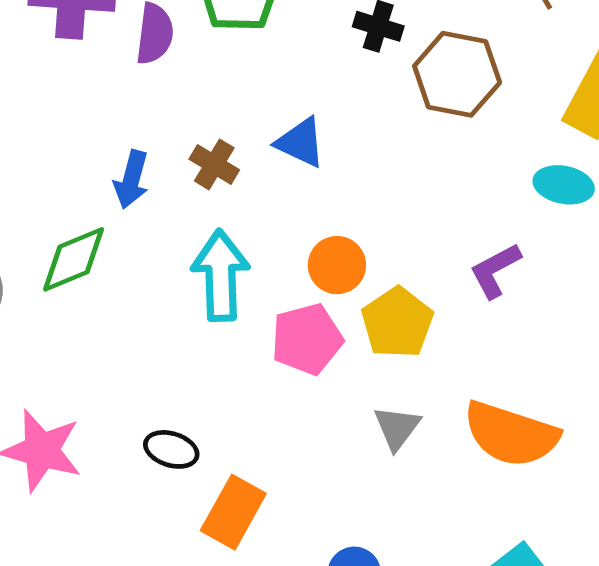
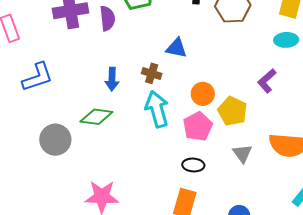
brown cross: (214, 164) -> (152, 73), moved
green diamond: (74, 259) -> (96, 117), turned 44
black ellipse: (171, 449) -> (193, 165), moved

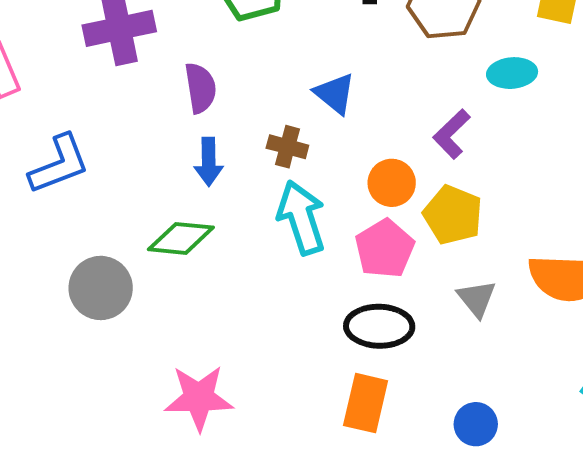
purple semicircle: (107, 18) -> (200, 88), moved
cyan ellipse: (286, 40) -> (512, 73), moved
blue triangle: (176, 48) -> (335, 94), turned 30
purple L-shape: (267, 81) -> (452, 134), moved
black ellipse: (193, 165) -> (379, 326), size x1.5

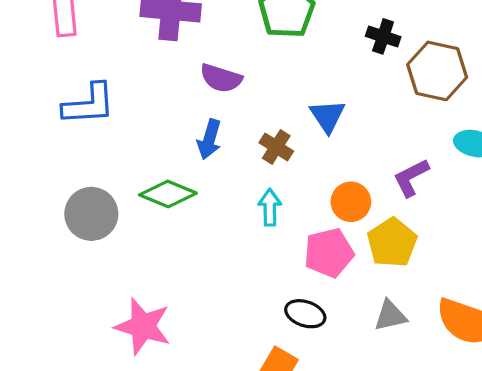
purple semicircle: (200, 88) -> (221, 78), turned 99
cyan arrow: (301, 218) -> (270, 207), size x0.6
gray triangle: (477, 299) -> (390, 316), turned 39
black ellipse: (379, 326) -> (305, 314), size x0.7

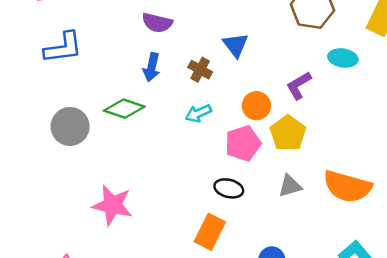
cyan arrow: (270, 207) -> (198, 113), turned -110

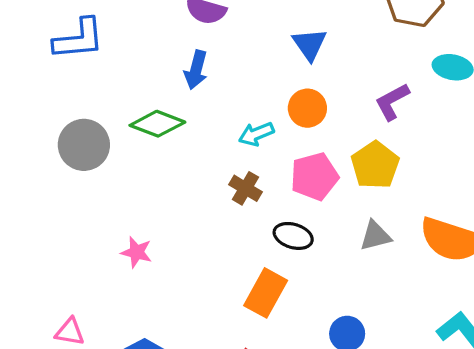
brown cross: (200, 70) -> (245, 188), moved
orange circle: (256, 106) -> (307, 108), moved
pink star: (112, 205) -> (137, 252), size x0.6

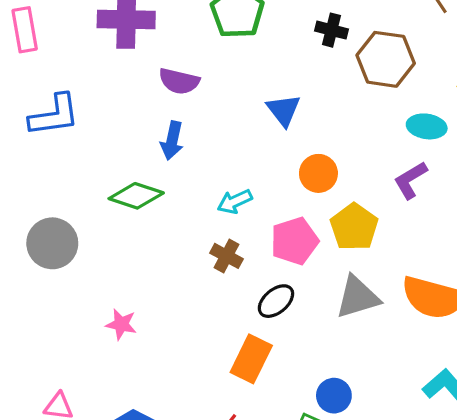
purple L-shape: (392, 102) -> (410, 180), moved
orange circle: (307, 108) -> (318, 173), moved
gray circle: (84, 145) -> (52, 243), moved
black ellipse: (293, 236) -> (276, 301), turned -54
gray triangle: (375, 236) -> (358, 297), size x1.4

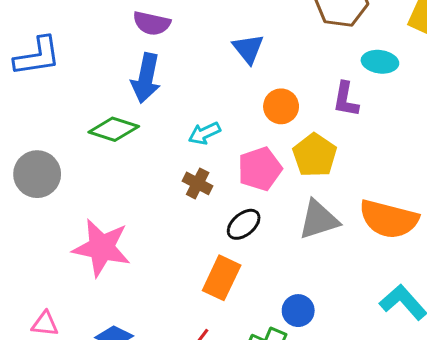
blue arrow: (172, 141) -> (146, 78), size x1.4
purple L-shape: (410, 180) -> (346, 99), moved, turned -48
pink star: (121, 324) -> (102, 248), size x2.0

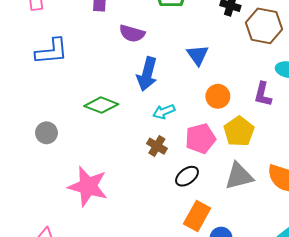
blue arrow: (146, 78) -> (147, 74), moved
gray circle: (37, 174) -> (46, 133), size x0.7
orange rectangle: (222, 278) -> (197, 216), moved

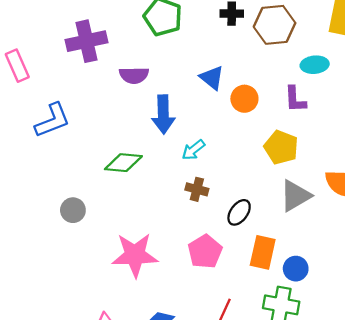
orange circle: (218, 96) -> (244, 99), moved
pink pentagon: (201, 139) -> (205, 252), moved

